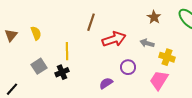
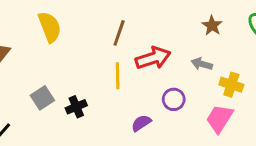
yellow semicircle: (36, 33) -> (50, 27), moved, size x1.5
yellow line: (67, 51) -> (118, 76), moved

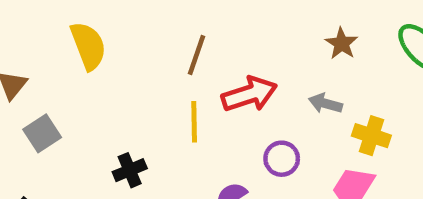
gray square: (42, 98) -> (42, 133), moved

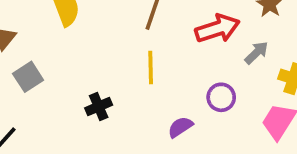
red arrow: (249, 94) -> (217, 29), moved
gray arrow: (325, 103) -> (256, 53), turned 120

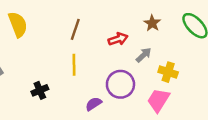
red arrow: (217, 29) -> (118, 39), size x0.7
purple circle: (221, 97) -> (120, 84), size x1.5

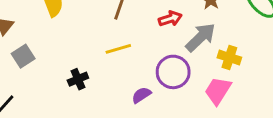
gray arrow: (144, 55) -> (201, 37), size x1.6
yellow line: (74, 65) -> (118, 49), turned 75

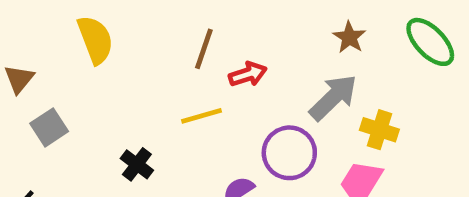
red arrow: (170, 19) -> (248, 74), moved
black cross: (78, 79) -> (137, 164), turned -30

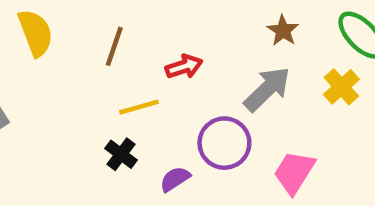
brown line: (204, 49) -> (114, 46), moved
yellow cross: (379, 130) -> (341, 87), moved, turned 30
black cross: (137, 164) -> (121, 154), moved

